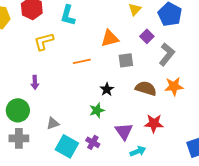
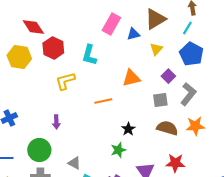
gray square: (126, 60) -> (160, 100), moved
gray triangle: (53, 123) -> (74, 163), turned 48

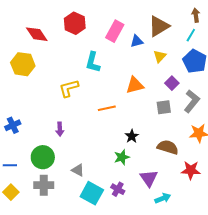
red hexagon: (53, 48) -> (75, 23), moved
brown semicircle: (167, 128) -> (168, 147), moved
red star: (175, 163) -> (191, 170), moved

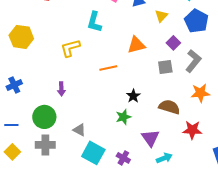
yellow hexagon: (23, 64) -> (21, 37), moved
purple cross: (118, 189) -> (123, 158), moved

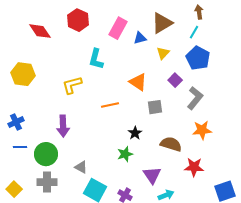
orange triangle: (136, 45) -> (138, 82), turned 48
gray square: (165, 67) -> (155, 107), moved
purple arrow: (61, 89) -> (63, 126), size x1.5
blue line: (11, 125) -> (20, 147), moved

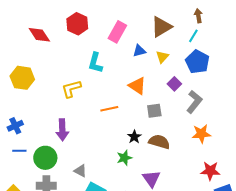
blue triangle: (140, 38) -> (139, 51), moved
brown semicircle: (171, 144) -> (159, 142), moved
red star: (194, 167) -> (210, 171), moved

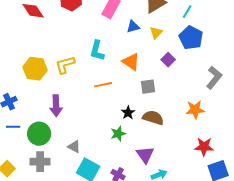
cyan L-shape: (95, 63) -> (97, 51), moved
yellow hexagon: (22, 78) -> (35, 69), moved
gray L-shape: (194, 102) -> (214, 78), moved

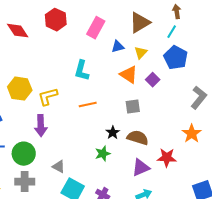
orange triangle: (131, 62) -> (129, 75), moved
yellow L-shape: (65, 65) -> (48, 97), moved
orange star: (195, 110) -> (192, 134), moved, turned -30
red star: (204, 147) -> (167, 158), moved
purple triangle: (145, 155) -> (141, 168), moved, turned 42

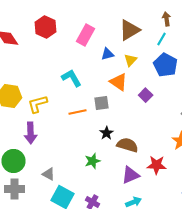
cyan L-shape: (82, 71) -> (72, 78), turned 135
purple square: (153, 80) -> (146, 95), moved
gray square: (133, 107) -> (102, 103), moved
black star: (113, 133) -> (106, 133), moved

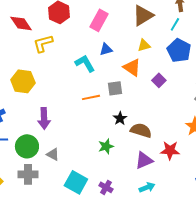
blue triangle: (108, 54) -> (106, 49), moved
yellow triangle: (130, 60) -> (144, 45), turned 32
yellow L-shape: (38, 104) -> (43, 43), moved
gray triangle: (48, 174) -> (53, 154), moved

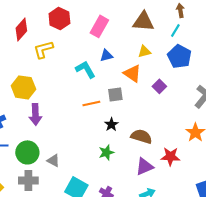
brown triangle: (143, 15) -> (143, 21), turned 35
red diamond: (21, 23) -> (21, 29), turned 75
purple arrow: (44, 118) -> (35, 114), moved
black star: (120, 118) -> (111, 124), moved

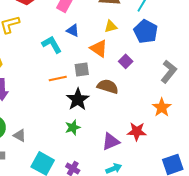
blue triangle: (106, 55) -> (73, 30), turned 40
black star: (111, 124) -> (78, 99), size x1.6
brown semicircle: (141, 136) -> (108, 86), moved

